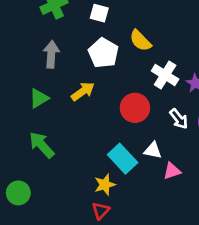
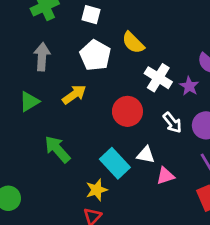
green arrow: (42, 145) -> (57, 149), moved

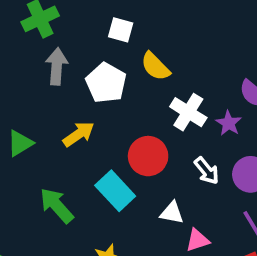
white square: (91, 15) -> (121, 30), moved
gray arrow: (42, 57) -> (57, 66), moved
cyan rectangle: (115, 163) -> (115, 191), moved

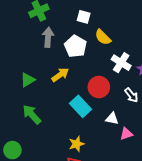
green arrow: (57, 205) -> (32, 114), moved

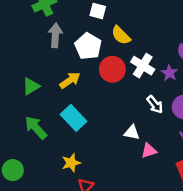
red circle: (99, 87) -> (112, 69), moved
cyan rectangle: (81, 106) -> (74, 118), moved
yellow star: (76, 144) -> (71, 163), moved

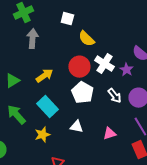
white pentagon: (88, 46) -> (82, 93), moved
white triangle: (132, 132) -> (76, 127), moved
yellow star: (71, 163) -> (42, 135), moved

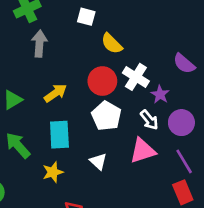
purple star: (126, 70) -> (160, 94), moved
cyan rectangle: (47, 107) -> (59, 135), turned 40
white triangle: (76, 127) -> (98, 161), turned 32
pink triangle: (109, 134) -> (143, 151), moved, size x1.5

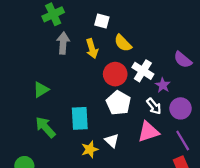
yellow arrow: (55, 93) -> (92, 49), moved, turned 108
yellow star: (53, 172) -> (90, 149), moved

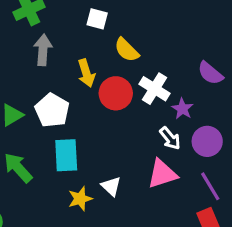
yellow arrow: (92, 49) -> (86, 73), moved
white pentagon: (118, 103) -> (52, 110), moved

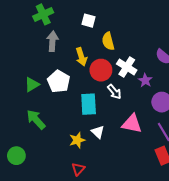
yellow semicircle: (127, 50) -> (108, 41), turned 30
white arrow: (170, 138) -> (114, 92), moved
cyan rectangle: (66, 155) -> (89, 104), moved
pink triangle: (162, 174) -> (132, 124), turned 30

